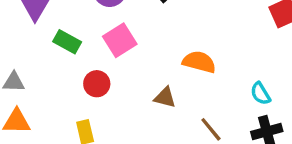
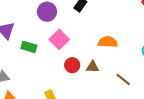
red circle: (97, 84) -> (72, 65), moved

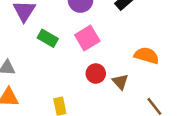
brown triangle: (93, 67) -> (120, 82), turned 32

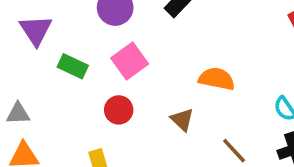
red circle: (96, 74) -> (119, 110), moved

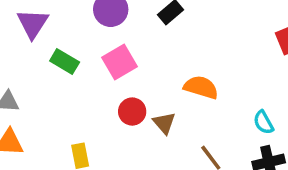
red circle: (119, 110) -> (132, 112), moved

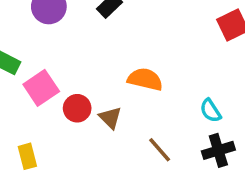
pink square: (119, 62) -> (41, 88), moved

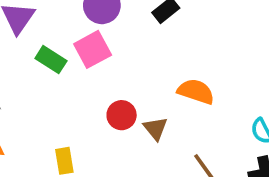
pink square: (41, 88) -> (93, 49), moved

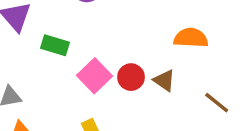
pink square: (93, 49) -> (95, 76), moved

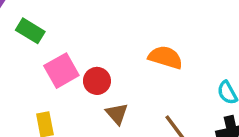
brown triangle: (164, 80) -> (117, 114), moved

